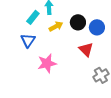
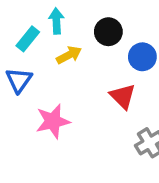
black circle: (78, 22) -> (108, 32), moved

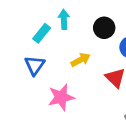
yellow arrow: (69, 55) -> (81, 60), moved

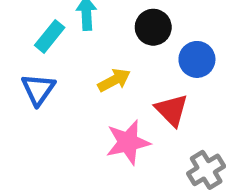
pink star: (61, 97) -> (128, 142), moved

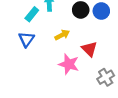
blue circle: (197, 59) -> (101, 11), moved
pink star: (128, 142) -> (69, 64), turned 30

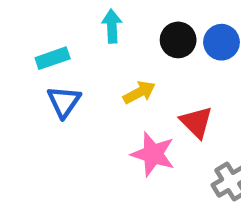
cyan rectangle: (32, 14) -> (53, 58), moved, turned 32

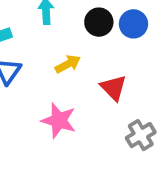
pink star: (153, 154) -> (59, 120), moved

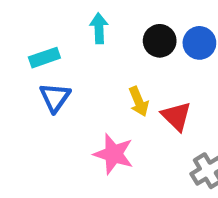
yellow arrow: (68, 64) -> (139, 102), moved, turned 95

